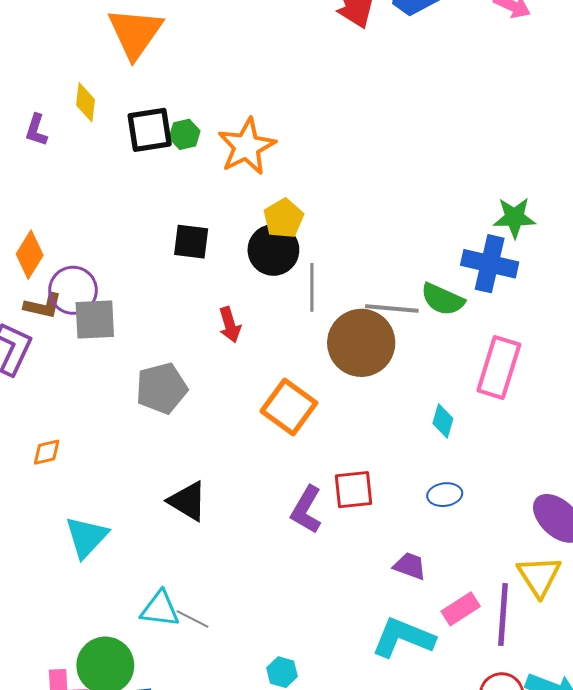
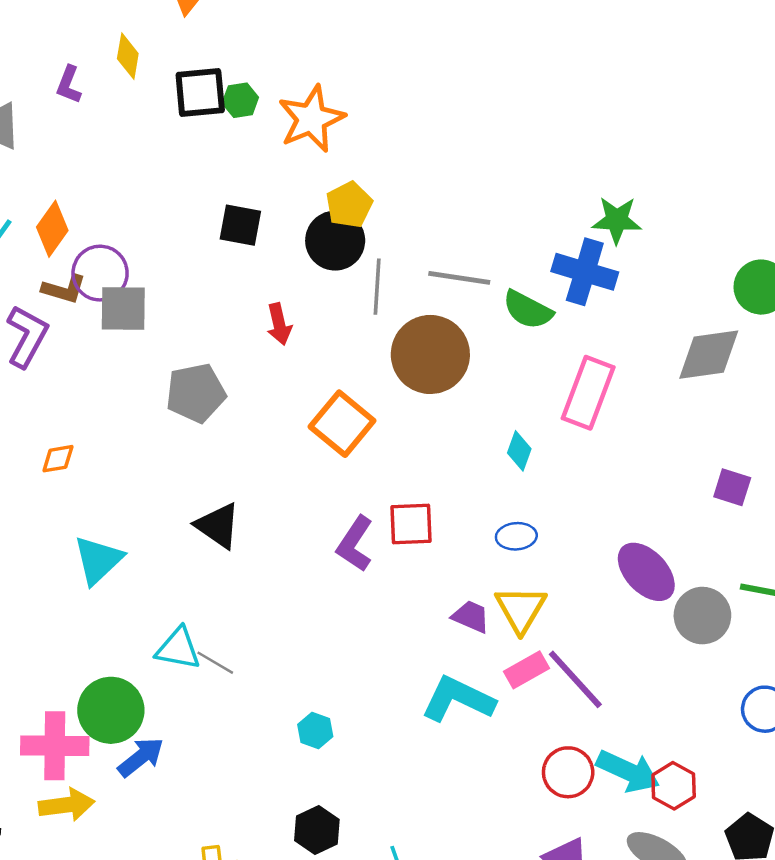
gray line: (392, 308) -> (459, 278), moved
yellow triangle: (539, 576) -> (521, 609), moved
purple line: (503, 614) -> (575, 679), turned -50

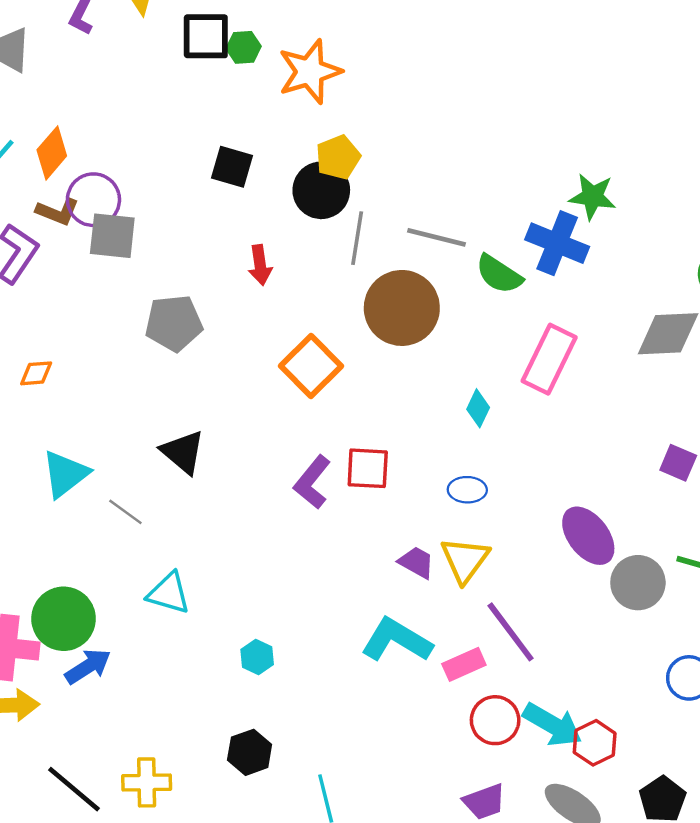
cyan triangle: (178, 649) -> (169, 593), moved
gray line: (215, 663) -> (125, 512), moved
pink rectangle: (527, 670) -> (464, 664), moved

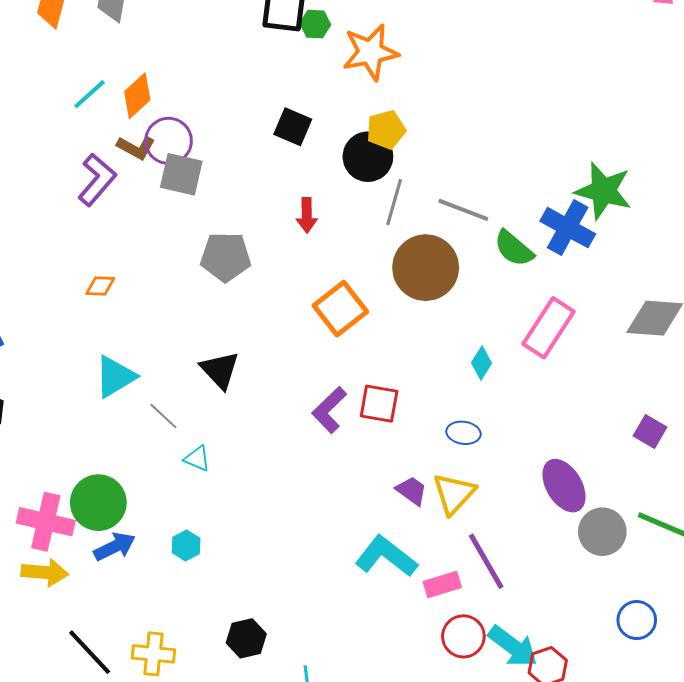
green star: (592, 197) -> (603, 191), size x1.4
cyan triangle: (169, 593) -> (197, 458), moved, size x0.7
cyan hexagon: (257, 657) -> (186, 545), moved

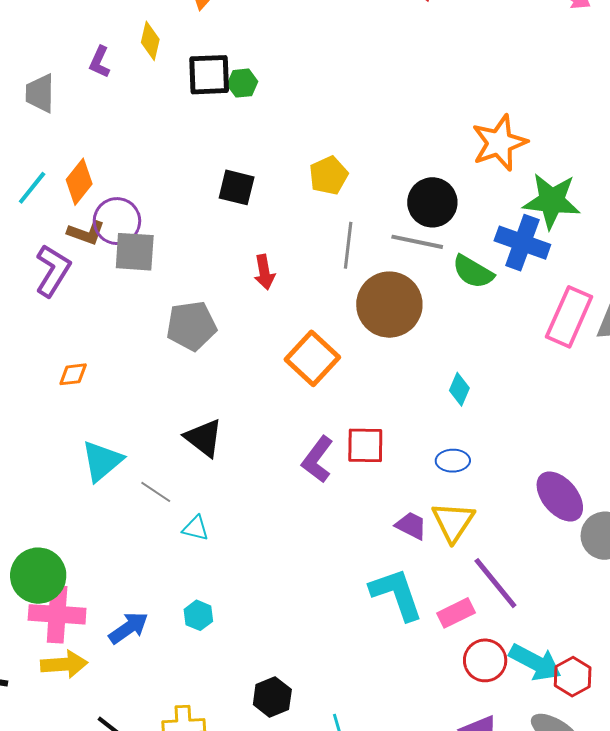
orange star: (370, 52) -> (499, 143), moved
black circle: (368, 157) -> (432, 202), moved
pink rectangle: (549, 328) -> (569, 317), moved
green circle: (98, 503) -> (38, 576), moved
cyan L-shape: (386, 556) -> (396, 594), turned 42

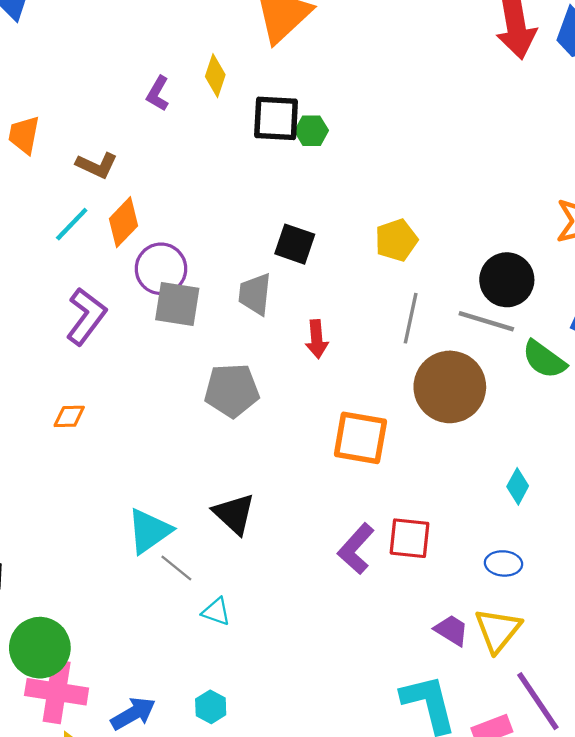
gray trapezoid: (40, 93) -> (255, 294), moved
brown L-shape: (86, 233) -> (97, 165), moved
orange square: (312, 358) -> (360, 438), turned -38
orange diamond: (73, 374) -> (69, 416), moved
cyan triangle: (102, 461) -> (149, 531), moved

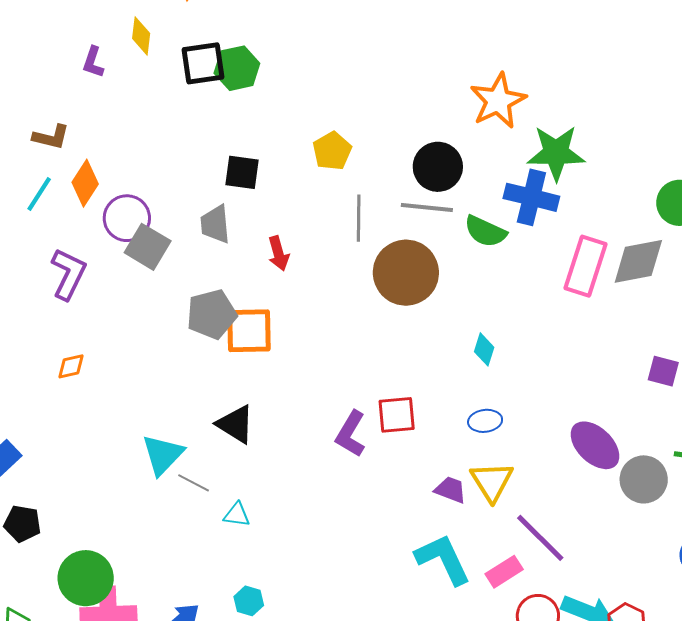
green hexagon: (311, 131) -> (237, 68), size x1.5
gray square: (177, 304) -> (148, 247), turned 33
orange square: (360, 438) -> (249, 331), moved

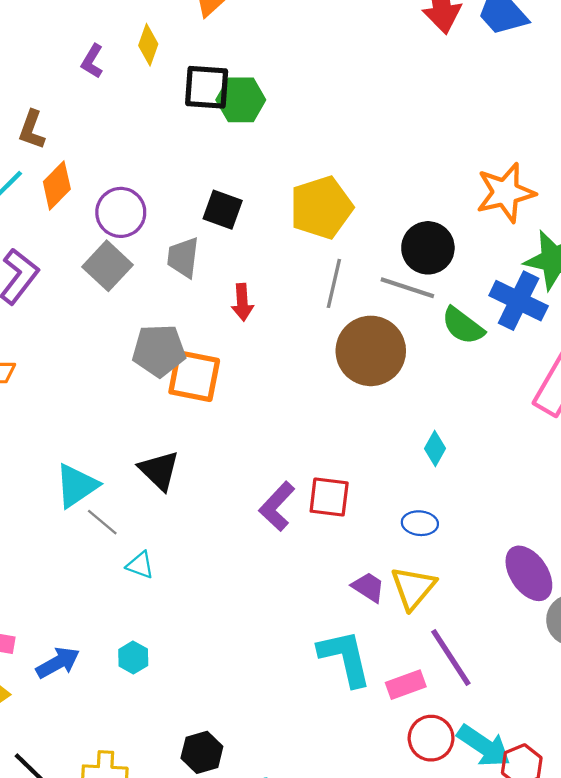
brown L-shape: (51, 137) -> (32, 130), turned 84
yellow pentagon: (332, 151) -> (321, 207), size x1.5
purple circle: (127, 218) -> (121, 212), moved

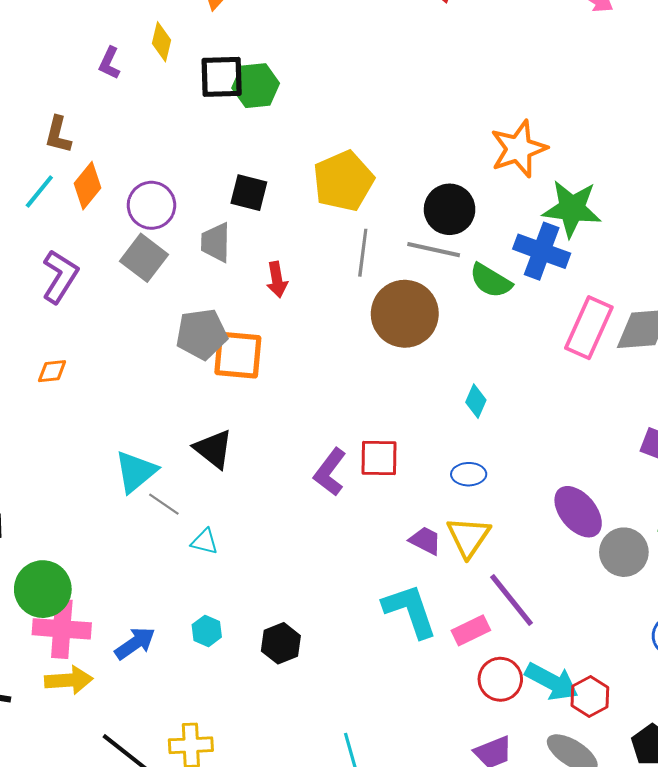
black hexagon: (202, 752) -> (281, 643), moved

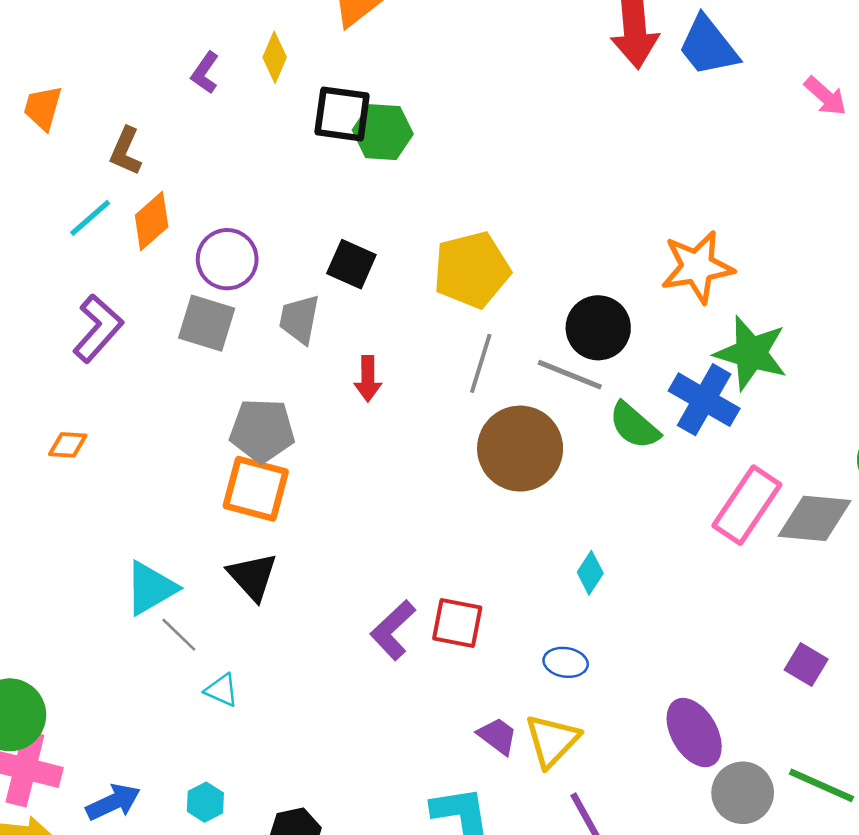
gray square: (144, 258) -> (207, 323), turned -30
orange square: (238, 355) -> (256, 489), moved

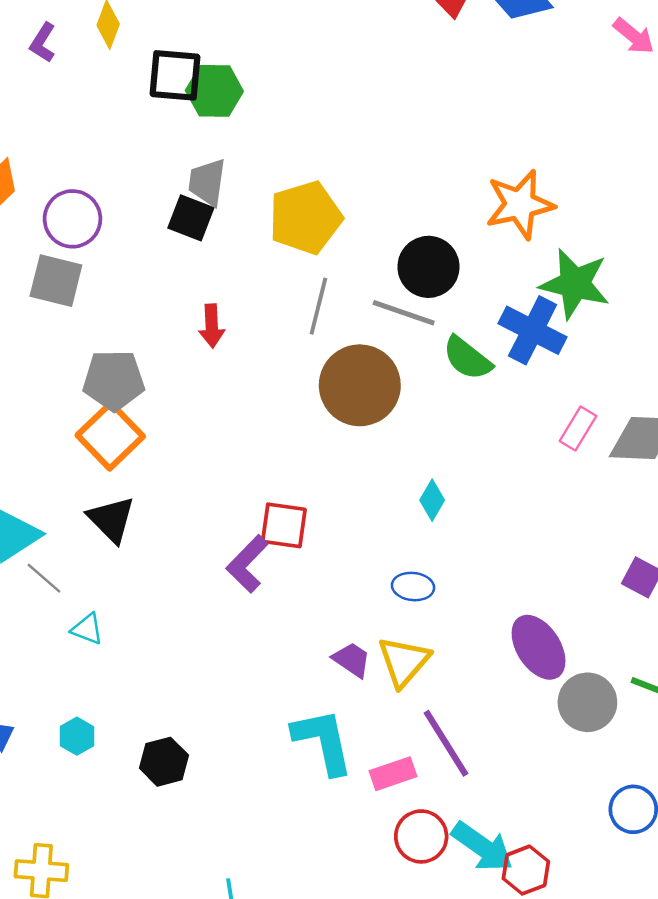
gray trapezoid: (299, 319) -> (207, 182), moved
orange square: (256, 489) -> (110, 436), turned 34
pink rectangle: (747, 505) -> (578, 429), size x0.6
red square: (457, 623) -> (284, 525), moved

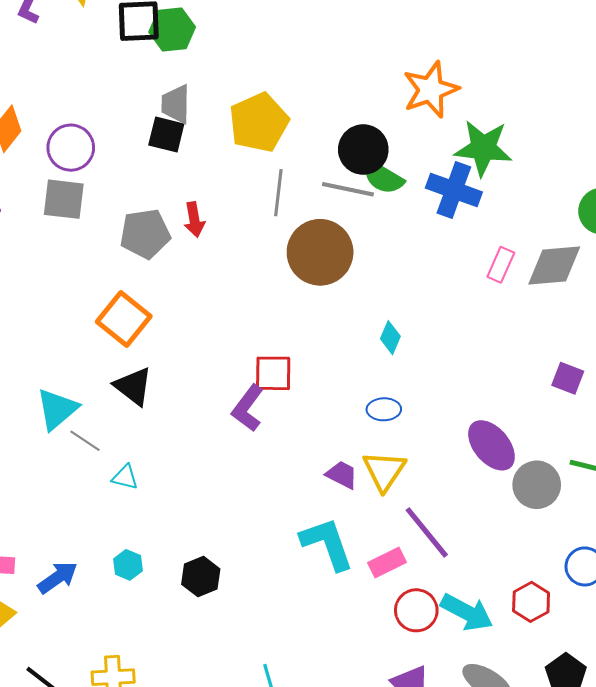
green semicircle: (467, 358) -> (383, 177), moved
gray pentagon: (114, 380) -> (145, 234), moved
red hexagon: (526, 870) -> (531, 602), moved

